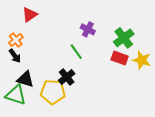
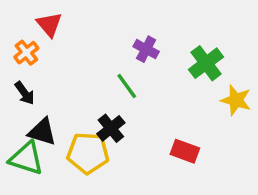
red triangle: (30, 15) -> (49, 24), turned -35
orange cross: (16, 40) -> (26, 53), moved
red rectangle: (120, 58) -> (185, 151), moved

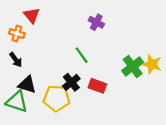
purple cross: (146, 49) -> (96, 22), moved
orange cross: (26, 53) -> (17, 34), turned -35
green cross: (206, 63) -> (133, 66), moved
red rectangle: (185, 151) -> (97, 86), moved

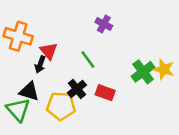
red triangle: (32, 15) -> (49, 51), moved
orange cross: (17, 34) -> (18, 36), size x1.6
black arrow: (16, 60) -> (40, 64), moved, turned 56
green triangle: (17, 102) -> (18, 110), turned 30

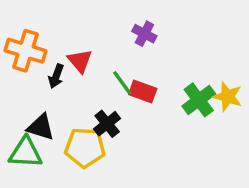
red triangle: (49, 51) -> (80, 61), moved
black arrow: (40, 64) -> (56, 76), moved
red rectangle: (105, 93) -> (143, 91), moved
green triangle: (18, 110) -> (25, 153), turned -45

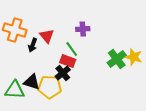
purple cross: (144, 34) -> (83, 29), moved, turned -32
red rectangle: (143, 91) -> (68, 61), moved
black triangle: (41, 127) -> (32, 82), moved

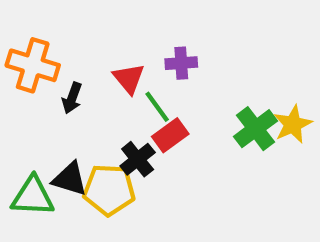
red triangle: (47, 36) -> (129, 78), moved
yellow star: (134, 57) -> (293, 124), turned 30
red rectangle: (68, 61) -> (170, 135), moved, turned -56

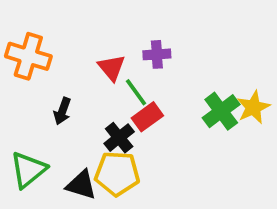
black arrow: (72, 98) -> (62, 111), moved
black triangle: (70, 179) -> (81, 185), moved
yellow pentagon: (109, 190) -> (117, 174), moved
green triangle: (33, 196) -> (28, 170), turned -42

